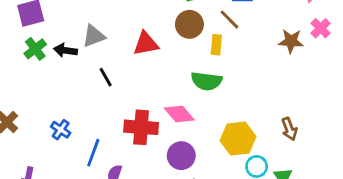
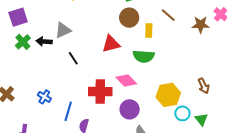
brown line: (230, 20) -> (168, 15), moved
red triangle: (146, 44) -> (111, 44), moved

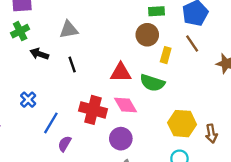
black arrow: (44, 41) -> (39, 54), moved
red triangle: (111, 44) -> (121, 72), moved
yellow hexagon: (168, 95) -> (182, 124), moved

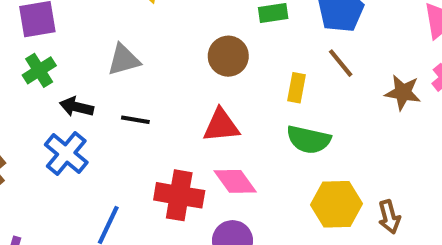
brown circle: (147, 35) -> (228, 56), moved
black line: (72, 64) -> (135, 120), turned -56
green semicircle: (152, 83) -> (309, 140), moved
blue cross: (28, 100) -> (66, 154), moved, size x1.5

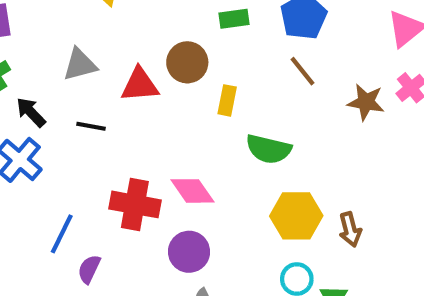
yellow rectangle: (297, 88) -> (227, 100), moved
black arrow: (77, 107) -> (31, 112), turned 32
red triangle: (221, 125) -> (140, 85), moved

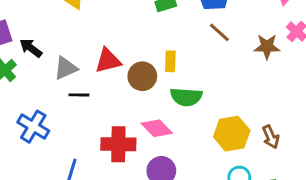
brown circle: (187, 62) -> (142, 76), moved
gray triangle: (80, 65) -> (66, 68), moved
black arrow: (31, 112) -> (31, 48), moved
green semicircle: (269, 149) -> (186, 97), moved

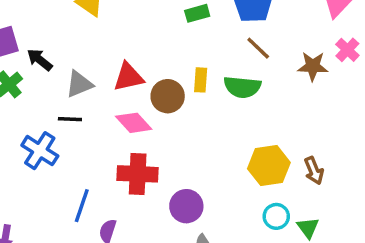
black line: (79, 95) -> (70, 119), moved
green semicircle: (186, 97) -> (242, 87), moved
pink diamond: (157, 128) -> (134, 123), moved

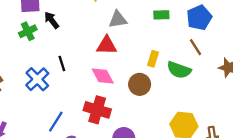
gray triangle: (79, 84) -> (118, 19), moved
brown circle: (168, 96) -> (140, 84), moved
black line: (70, 119) -> (62, 64), turned 56

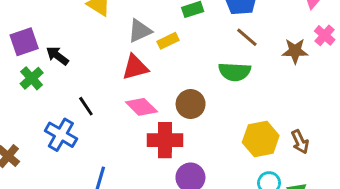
yellow rectangle: (153, 59) -> (168, 41), moved, turned 63
red cross: (97, 110) -> (165, 140), moved

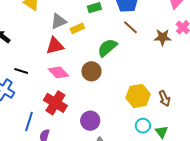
green semicircle: (235, 72) -> (107, 48), moved, turned 135
black line: (86, 106) -> (21, 71), turned -40
red cross: (165, 140) -> (55, 103), moved, turned 30

